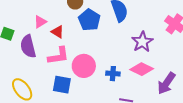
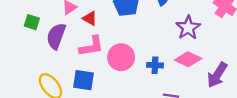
purple semicircle: (28, 46) -> (56, 36), turned 35
blue square: (62, 85) -> (83, 80), moved

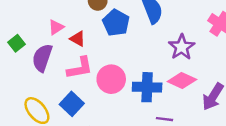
green square: (32, 22) -> (17, 43), turned 35
blue cross: (155, 65) -> (147, 87), size x1.6
blue square: (83, 80) -> (72, 104), turned 35

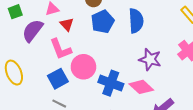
purple star: (182, 47) -> (150, 59), turned 30
pink L-shape: (80, 68) -> (61, 49), turned 60
blue square: (72, 104) -> (58, 79), moved

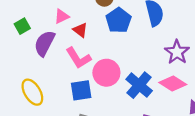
purple star: (150, 59) -> (177, 52), turned 30
blue square: (58, 79) -> (81, 90), turned 30
blue cross: (111, 83) -> (139, 85), turned 30

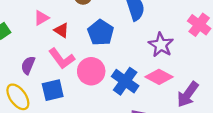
blue pentagon: (119, 20) -> (101, 33), moved
purple semicircle: (45, 43) -> (28, 65), moved, size x0.7
blue square: (81, 90) -> (53, 90), moved

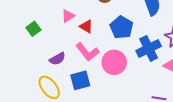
purple semicircle: (28, 65) -> (57, 59), turned -140
blue cross: (125, 81) -> (149, 48), moved, turned 30

